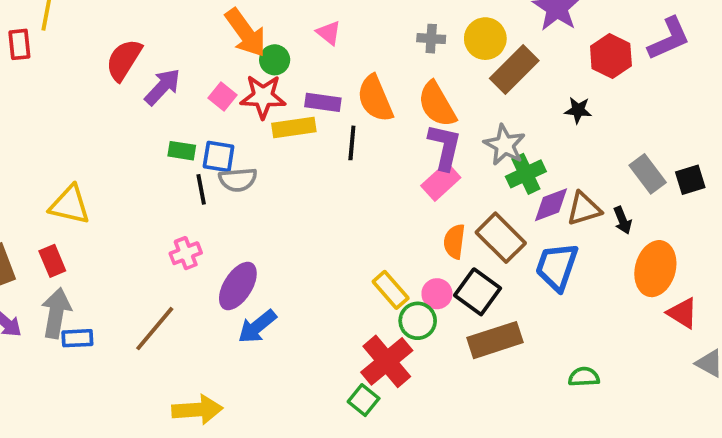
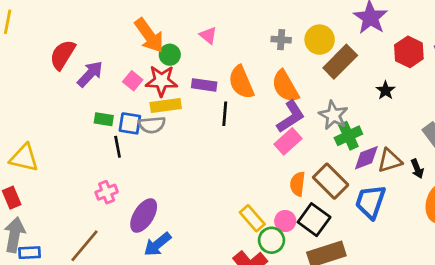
black star: (578, 110) -> (386, 90), turned 30
yellow rectangle: (294, 127) -> (166, 106), moved
purple L-shape: (445, 147) -> (291, 117), turned 44
gray semicircle: (238, 180) -> (152, 125), moved

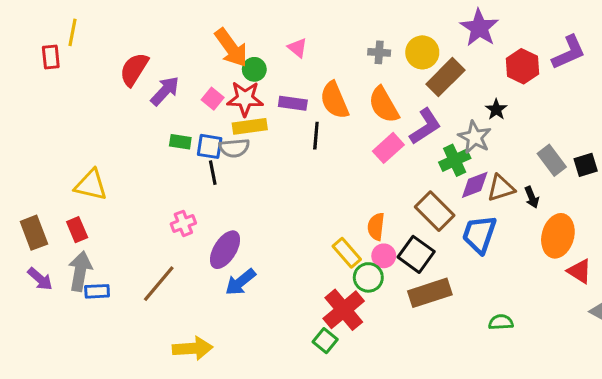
gray star: (333, 115) -> (475, 137), moved
purple L-shape: (291, 117) -> (425, 126), moved
pink rectangle: (288, 141) -> (388, 148), moved
black line: (118, 147) -> (213, 173), moved
orange semicircle: (298, 184) -> (376, 227), moved

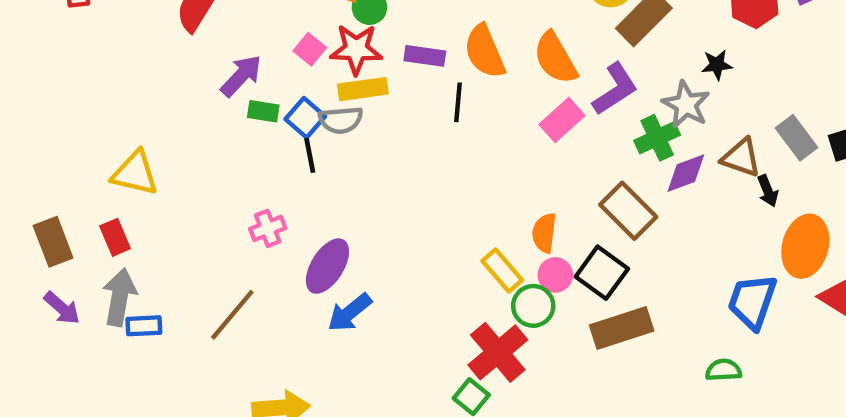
purple arrow: (165, 91) -> (241, 76), moved
black star: (496, 109) -> (717, 65), turned 30
blue square: (210, 146) -> (305, 118), turned 32
brown triangle: (501, 188) -> (741, 158), moved, turned 36
blue trapezoid: (479, 234) -> (752, 301), moved

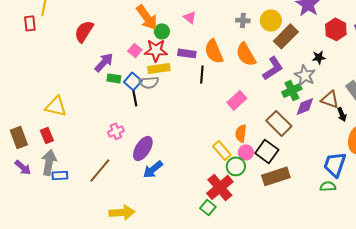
pink rectangle: (562, 120) -> (237, 100), moved
green semicircle: (723, 370) -> (328, 186), moved

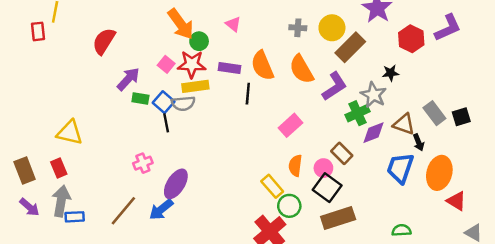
brown rectangle: (279, 123) -> (342, 153), size x0.7
pink circle: (246, 152) -> (323, 168), moved
blue trapezoid: (335, 164) -> (400, 168), moved
blue arrow: (153, 169) -> (161, 210), moved

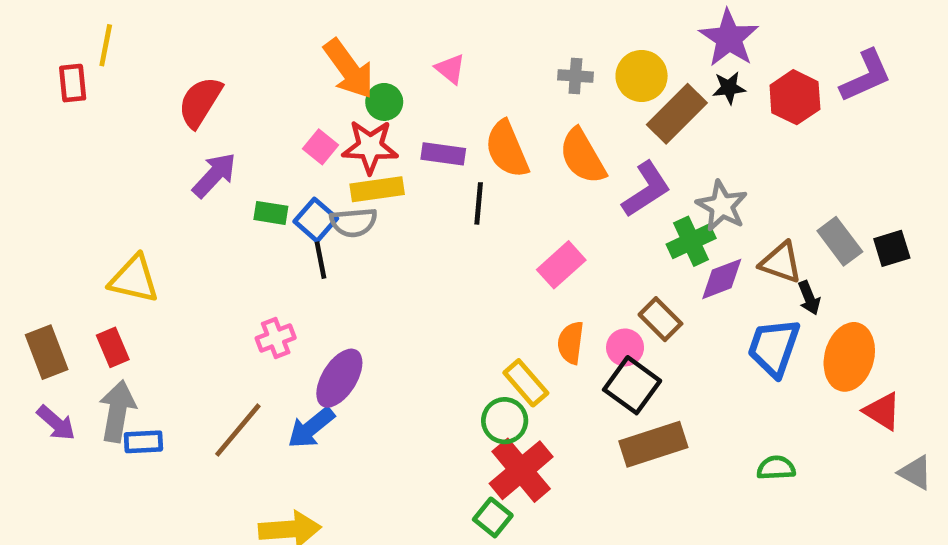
black star: (391, 73) -> (729, 88), moved
purple arrow: (128, 79) -> (214, 175), moved
green circle: (289, 206) -> (505, 421), moved

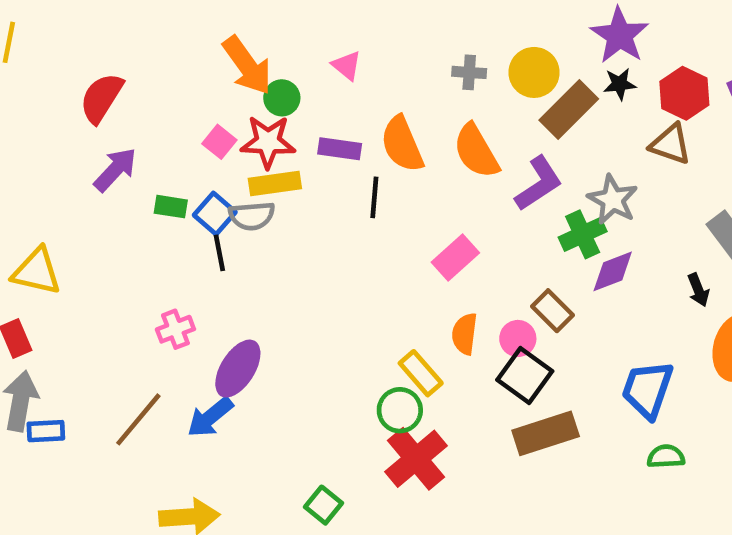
brown triangle: (781, 262) -> (671, 144), moved
blue trapezoid: (774, 347) -> (647, 389), moved
green square: (493, 517) -> (323, 505), moved

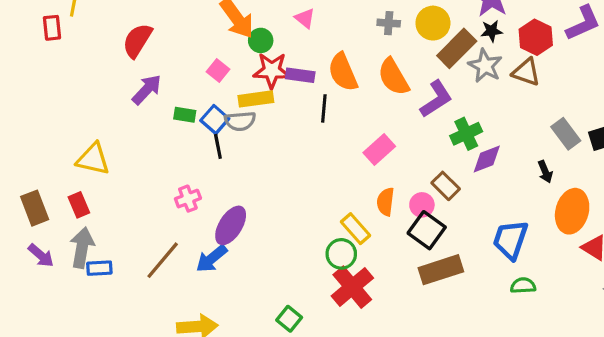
red star: (268, 142) -> (272, 70), moved
gray star: (613, 200) -> (485, 66), moved

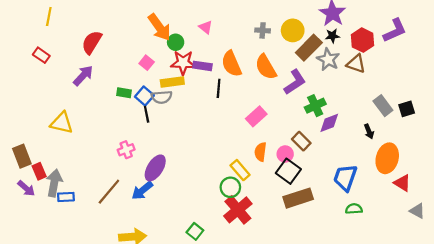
red rectangle: (52, 28) -> (41, 55), moved, turned -49
purple arrow: (147, 89) -> (83, 76), moved
red rectangle: (79, 205) -> (39, 171), moved

